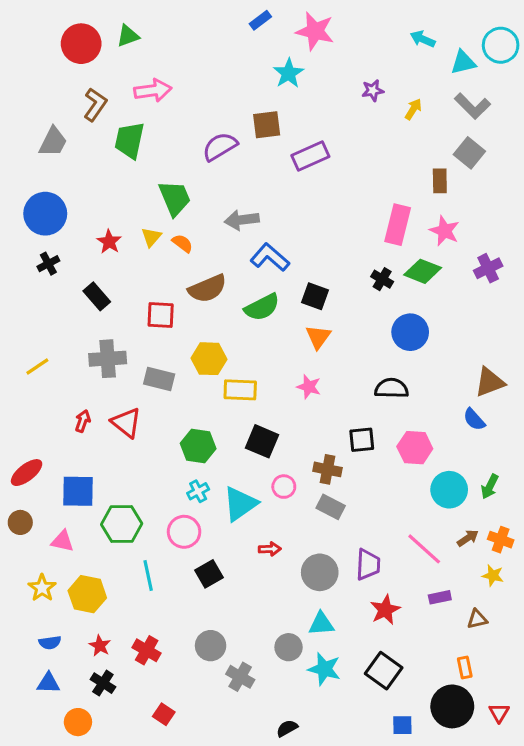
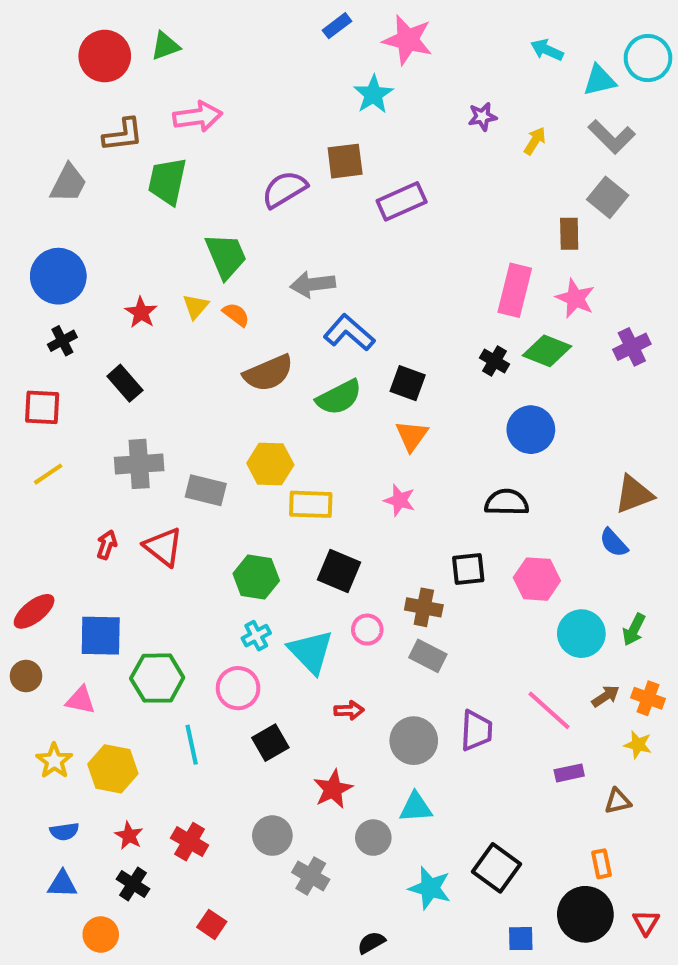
brown L-shape: (95, 104) -> (123, 135), turned 48
red square: (161, 315) -> (42, 407), moved
cyan triangle: (240, 504) -> (311, 652), turned -39
red star: (385, 610) -> (333, 789), moved
cyan star: (324, 669) -> (430, 888), moved

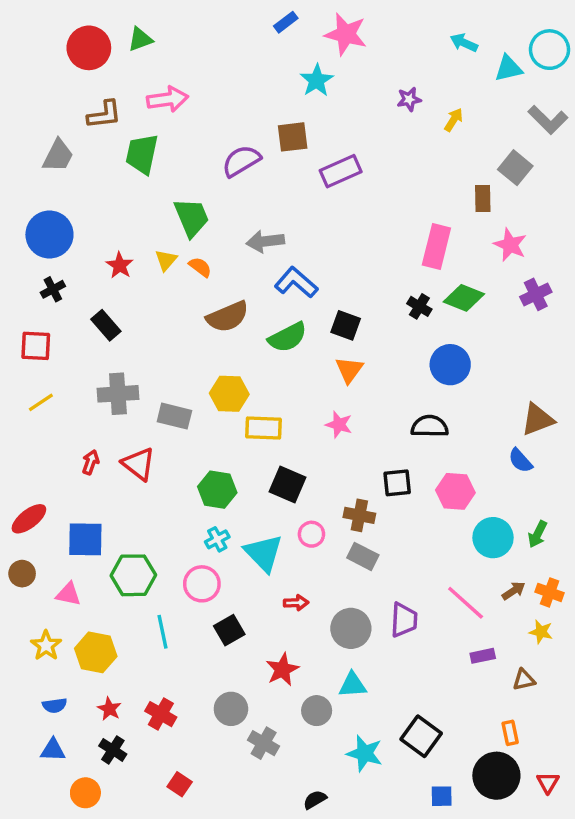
gray L-shape: (612, 137) -> (548, 120), moved
pink star: (575, 298) -> (510, 245), moved

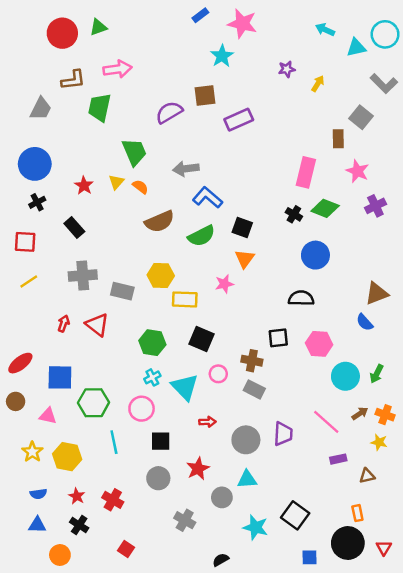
pink star: (339, 425) -> (224, 284), moved, turned -30
black square: (229, 630) -> (161, 441), turned 30
gray circle: (231, 709) -> (158, 478), moved

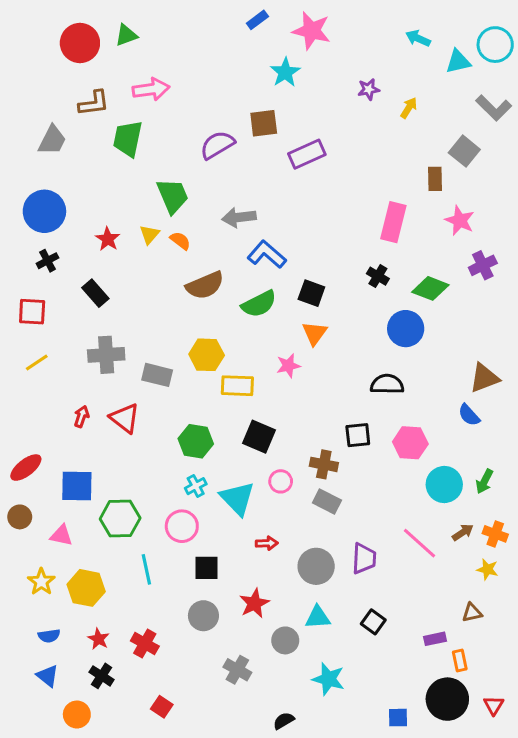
green diamond: (325, 208) -> (430, 288), moved
purple rectangle: (338, 459) -> (435, 639), moved
black square: (295, 515) -> (373, 622), moved, size x0.7
blue triangle: (37, 525) -> (48, 676), turned 36

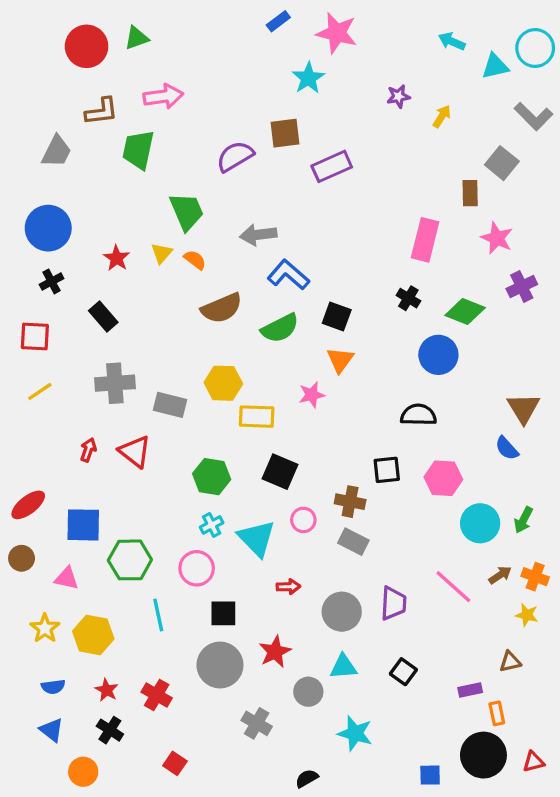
brown triangle: (484, 378) -> (523, 408), turned -40
gray circle: (203, 616) -> (220, 665), size x1.4
red triangle: (494, 705) -> (533, 762), turned 45

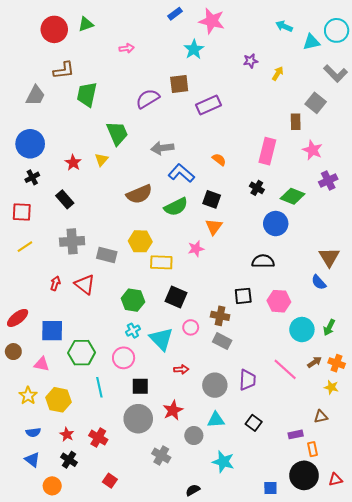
pink arrow: (163, 96) -> (127, 48), moved, size x0.6
orange semicircle: (195, 260) -> (219, 160), moved

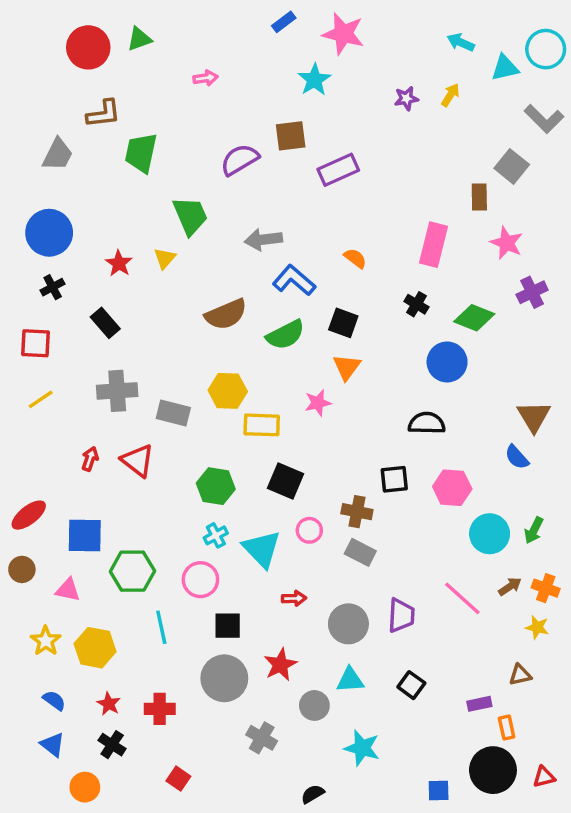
yellow arrow: (278, 73) -> (450, 95), moved
blue semicircle: (33, 432) -> (54, 700), turned -136
red cross: (98, 438) -> (160, 709), turned -30

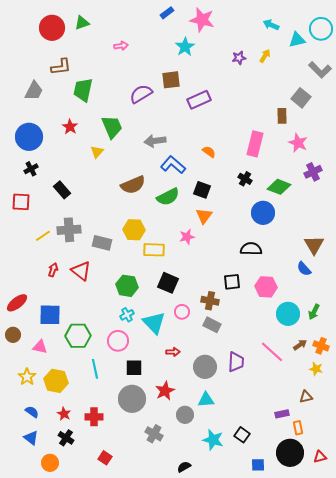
red star: (119, 263) -> (70, 127), moved
yellow line: (41, 399) -> (43, 236), moved
black square: (411, 685) -> (242, 435), moved

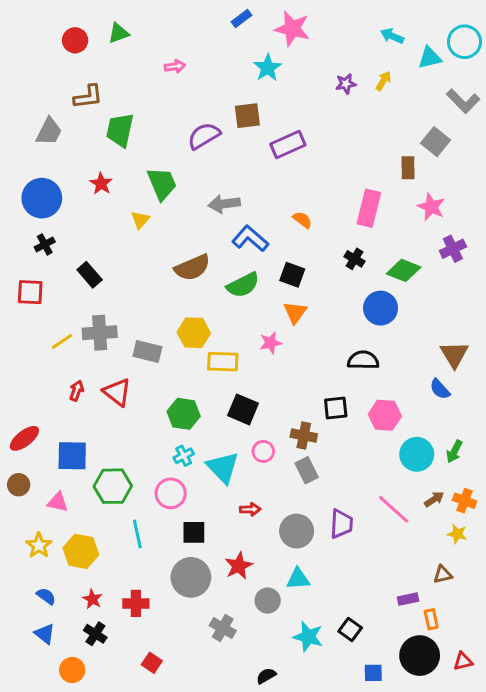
red circle: (52, 28) -> (75, 40), size x0.7
gray rectangle: (212, 325) -> (307, 470), turned 36

